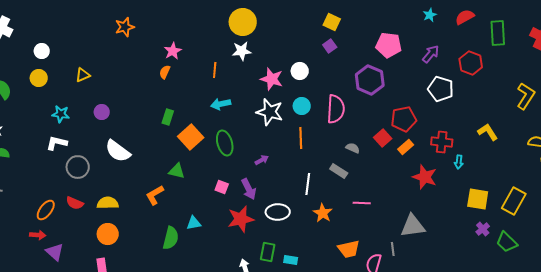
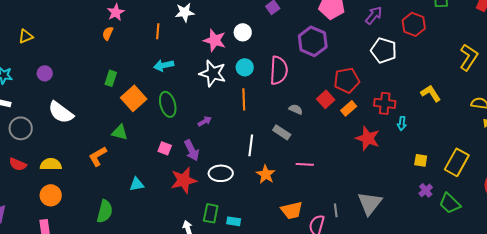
yellow square: (478, 199) -> (421, 160), size x0.6
gray triangle: (413, 226) -> (370, 203), moved, turned -44
green semicircle: (171, 238) -> (105, 211), moved

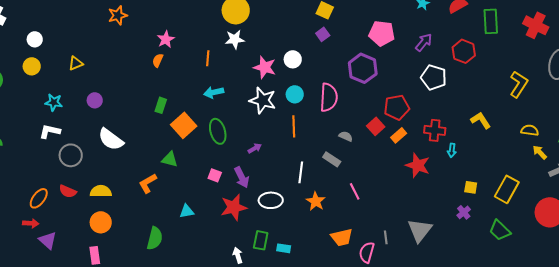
pink line: (305, 164) -> (355, 191), turned 60
purple cross: (426, 190) -> (464, 212), moved

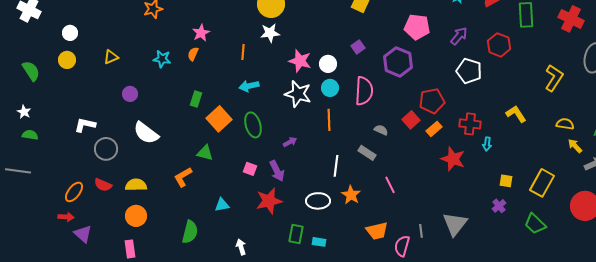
purple square: (323, 34) -> (358, 47), moved
white circle: (293, 59) -> (328, 64), moved
cyan star: (54, 102) -> (162, 59), moved
white ellipse: (271, 200) -> (318, 201), moved
white arrow: (238, 255) -> (241, 247), moved

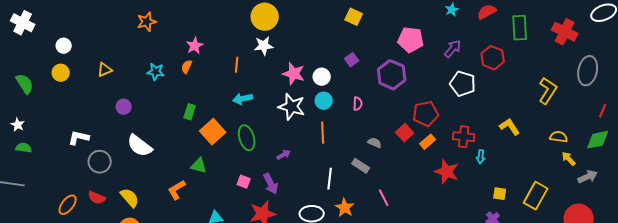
pink semicircle: (364, 91) -> (358, 104), size x0.5
yellow semicircle: (136, 185) -> (130, 198), turned 50

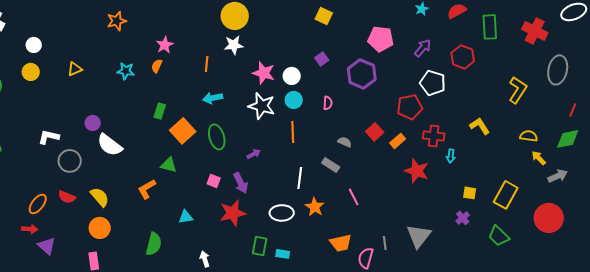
purple circle: (124, 107) -> (93, 123), moved
red pentagon: (426, 114) -> (410, 107), moved

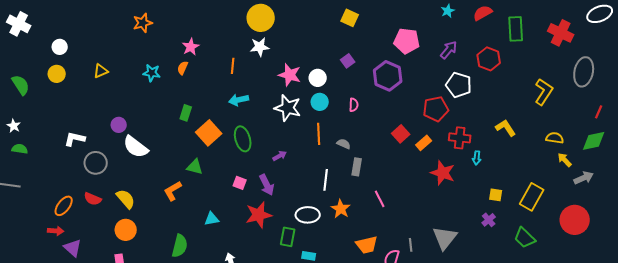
gray semicircle: (345, 142) -> (344, 144), moved
gray rectangle: (331, 165) -> (357, 167), turned 66
green rectangle: (260, 246) -> (288, 237), moved

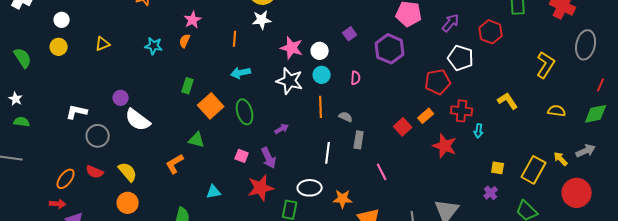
red square: (401, 134) -> (403, 127), moved
yellow arrow: (565, 160) -> (561, 159), moved
orange star: (341, 209) -> (343, 199), moved, turned -30

